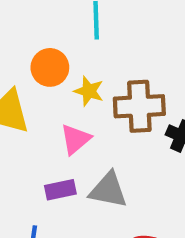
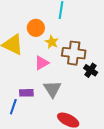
purple rectangle: (60, 190) -> (26, 93), moved
gray triangle: (108, 190) -> (52, 89), turned 36

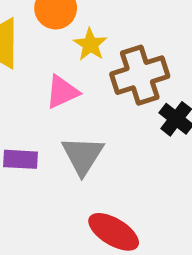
brown cross: (74, 53) -> (140, 75), turned -30

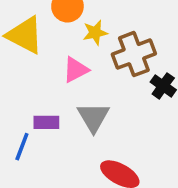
yellow star: (90, 45) -> (95, 33), turned 30

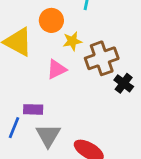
gray triangle: (93, 117) -> (48, 135), moved

